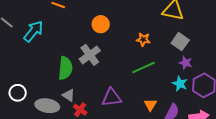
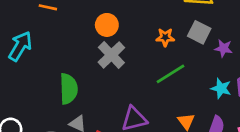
gray square: (180, 42) -> (199, 32), moved
gray cross: (90, 55) -> (111, 55), moved
purple star: (186, 63) -> (223, 48), moved

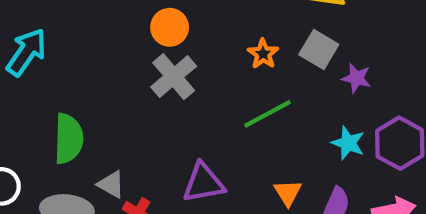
orange star: (165, 37) -> (263, 54), turned 30
green semicircle: (69, 89) -> (69, 139), moved

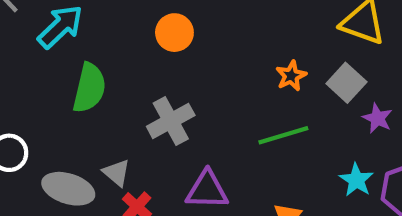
orange circle: (170, 27) -> (174, 33), moved
gray cross: (174, 77) -> (171, 121), moved
green semicircle: (69, 139) -> (89, 88), moved

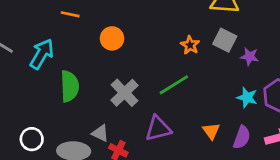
green line: (283, 135) -> (174, 85), moved

